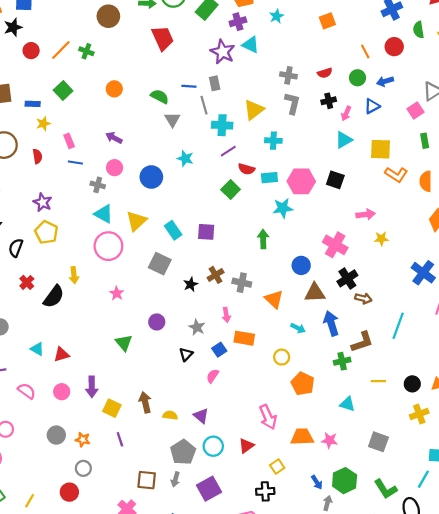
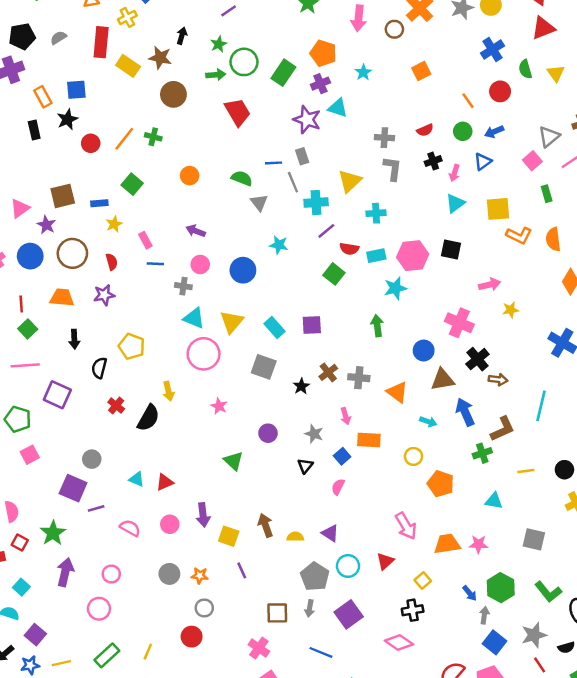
purple star: (43, 202) -> (104, 295), moved, turned -30

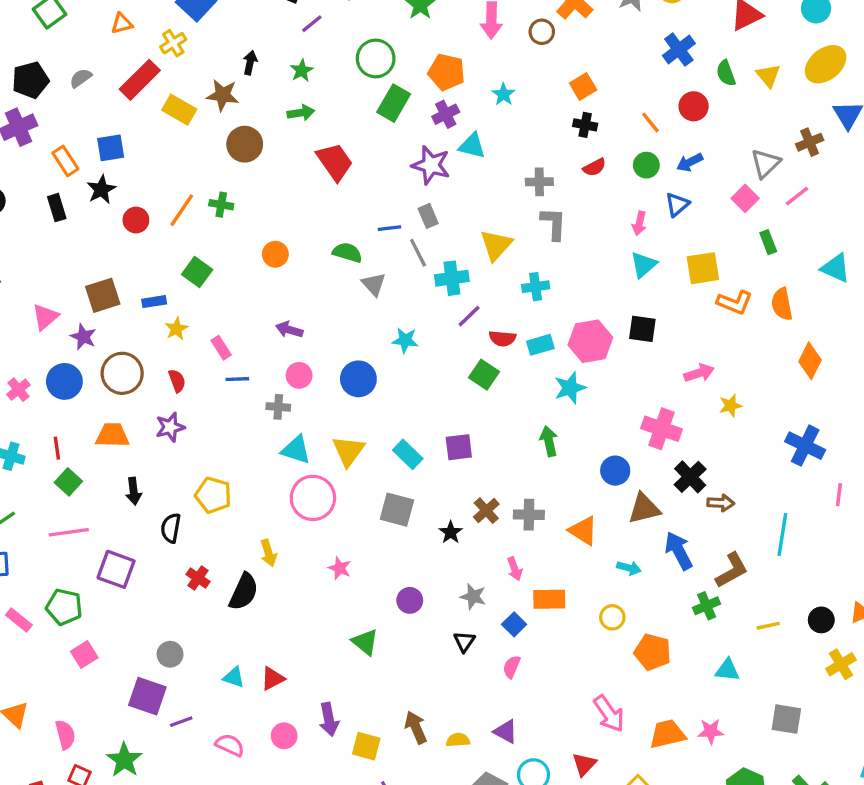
red rectangle: (101, 42) -> (140, 80), turned 44
green circle: (244, 62) -> (376, 58), moved
black cross: (433, 161) -> (585, 125), moved, turned 35

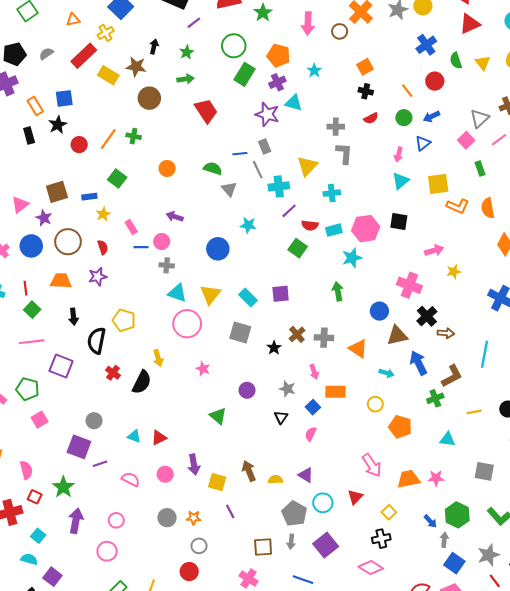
pink circle: (299, 375) -> (162, 241), moved
black semicircle: (171, 528) -> (96, 341), size x1.4

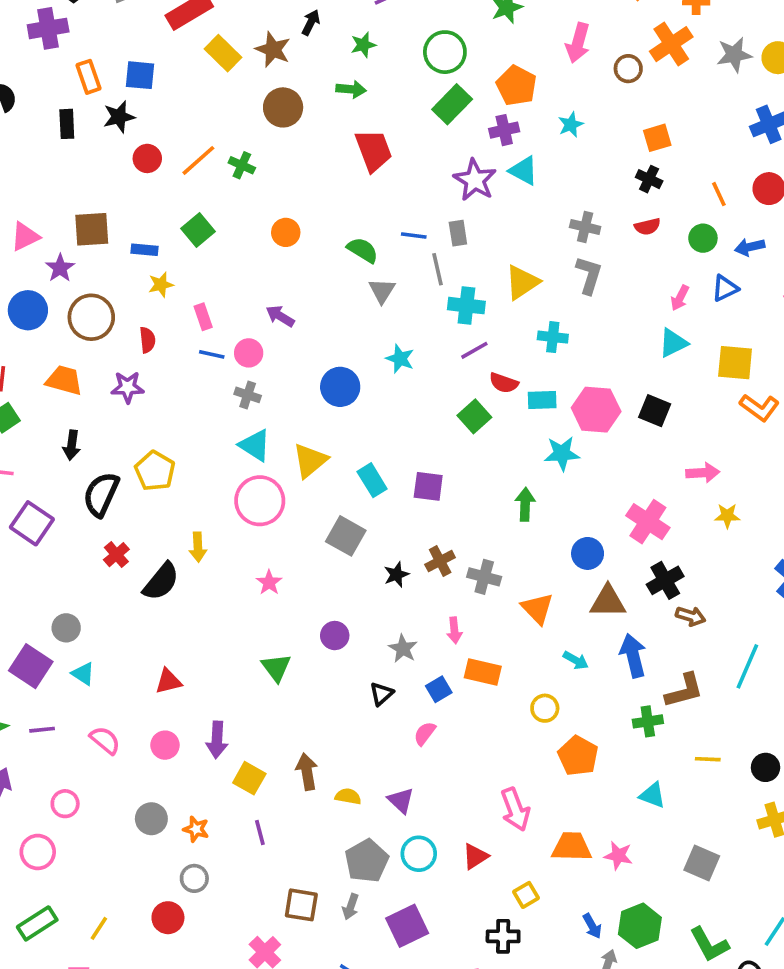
cyan triangle: (134, 436) -> (83, 674), moved
purple line: (100, 464) -> (42, 730), moved

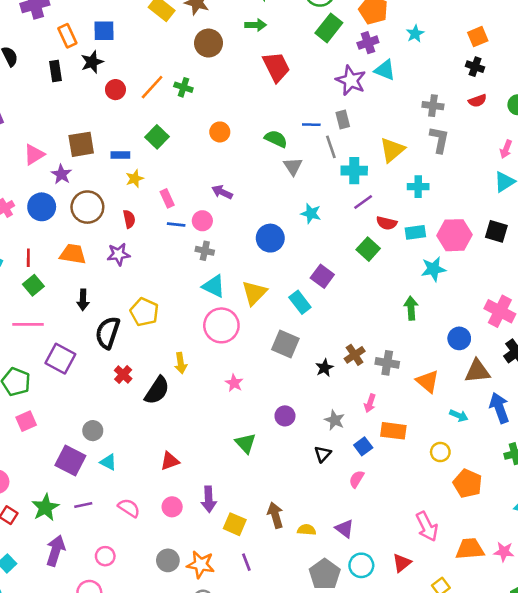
purple square: (428, 486) -> (322, 276), moved, turned 35
pink arrow: (454, 630) -> (370, 403), turned 30
orange star: (196, 829) -> (201, 564), size x1.5

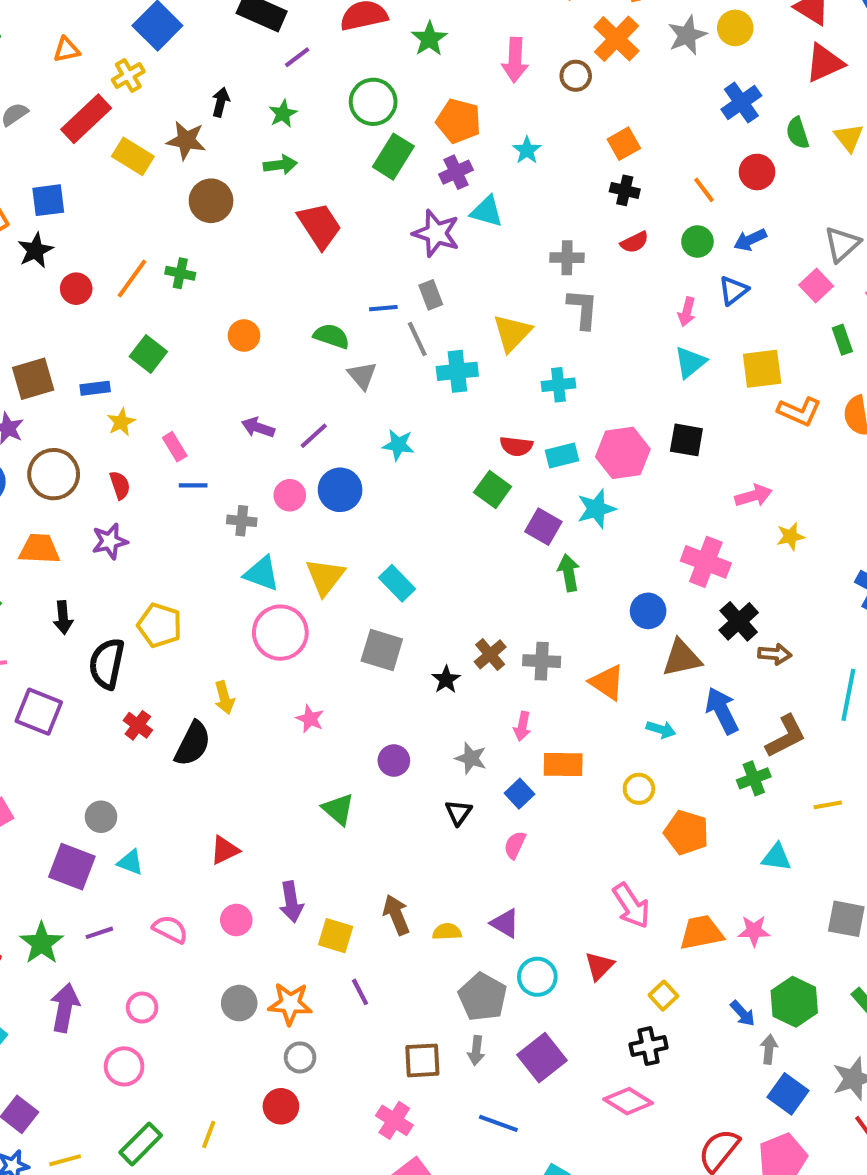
purple line: (363, 202) -> (314, 436), moved
pink circle: (202, 221) -> (290, 495), moved
purple square: (322, 276) -> (543, 527), moved

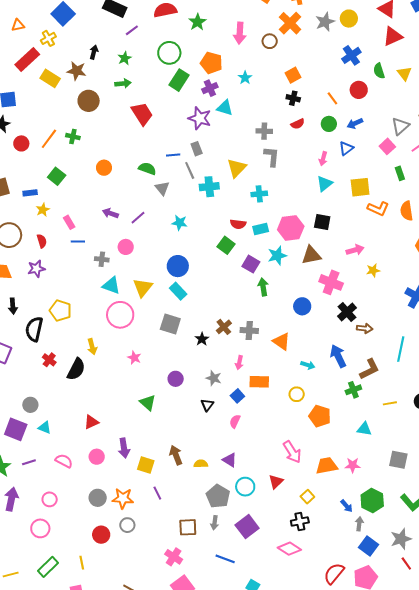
blue circle: (340, 490) -> (178, 266), moved
brown triangle: (682, 658) -> (311, 255), moved
red circle: (281, 1106) -> (101, 535), moved
yellow line: (209, 1134) -> (82, 563), turned -32

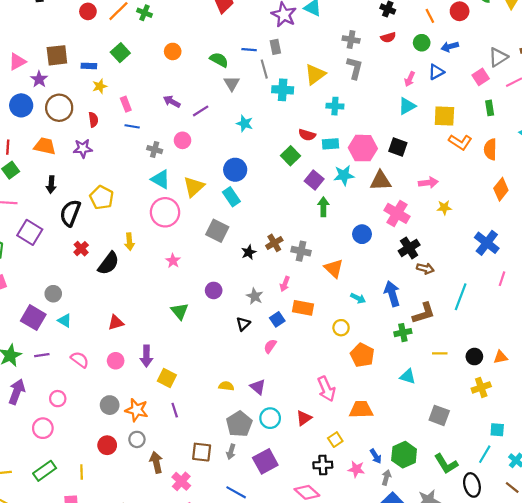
brown arrow: (176, 455) -> (156, 462), moved
pink star: (353, 465) -> (356, 469), moved

